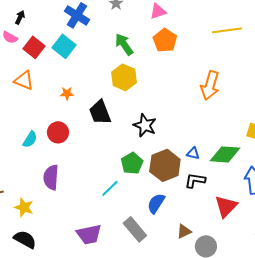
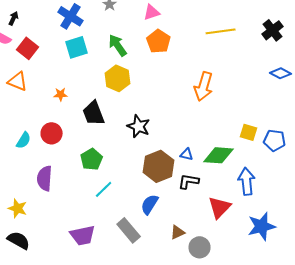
cyan square: (64, 46) -> (77, 47), moved, turned 35
green pentagon: (132, 163) -> (92, 159), moved

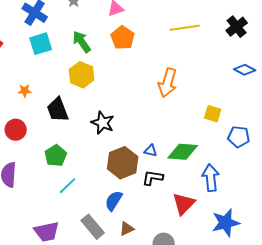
yellow square: (249, 132) -> (213, 114), moved
brown triangle: (178, 232) -> (127, 229), moved

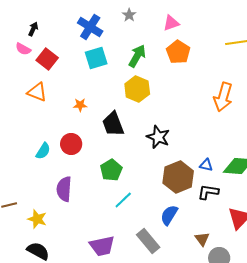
green arrow: (82, 42) -> (137, 56), turned 65
brown triangle: (127, 229) -> (202, 239), moved, turned -42

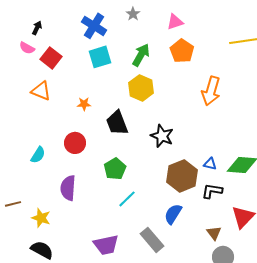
orange arrow: (223, 97) -> (211, 91), moved
cyan semicircle: (43, 151) -> (38, 155), moved
brown triangle: (202, 239) -> (214, 233), moved

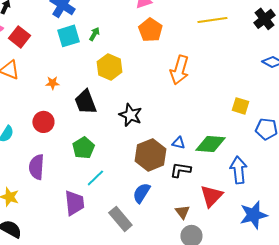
green arrow: (141, 55) -> (94, 34), moved, size x0.6
purple trapezoid: (106, 245) -> (74, 203), moved, turned -84

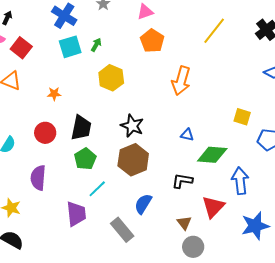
yellow line: (212, 20) -> (214, 31), turned -44
black trapezoid: (85, 102) -> (81, 128), moved, turned -148
blue triangle: (178, 143) -> (187, 135), moved
brown hexagon: (150, 155) -> (133, 160), moved

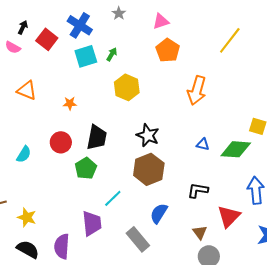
red square: (21, 48) -> (47, 39), moved
green diamond: (212, 155) -> (236, 149), moved
green pentagon: (85, 159) -> (86, 168), moved
purple semicircle: (38, 178) -> (62, 246), moved

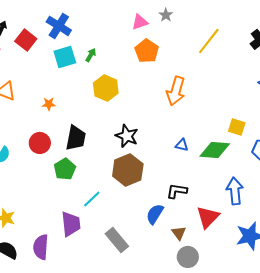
gray star: (119, 13) -> (166, 15), moved
blue semicircle: (159, 213) -> (155, 214), moved

